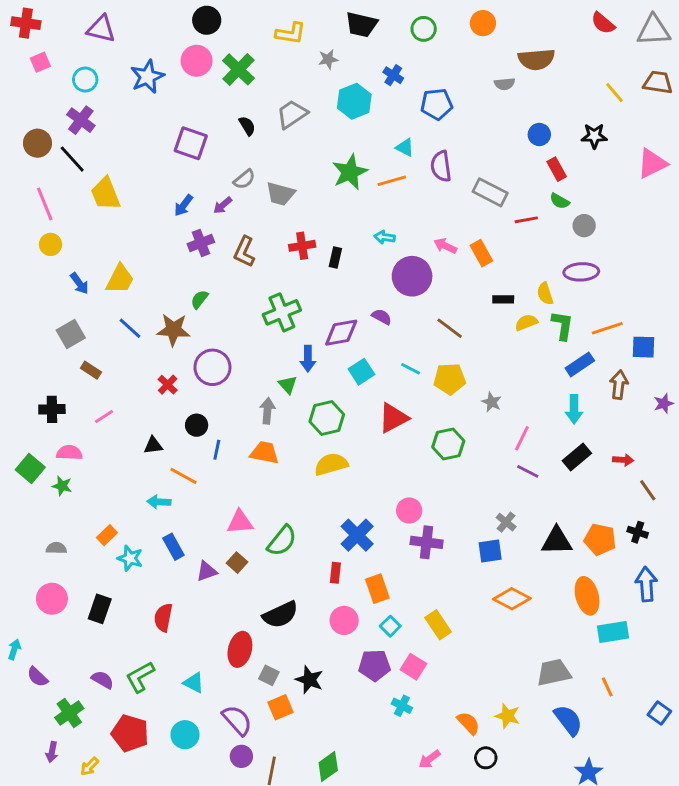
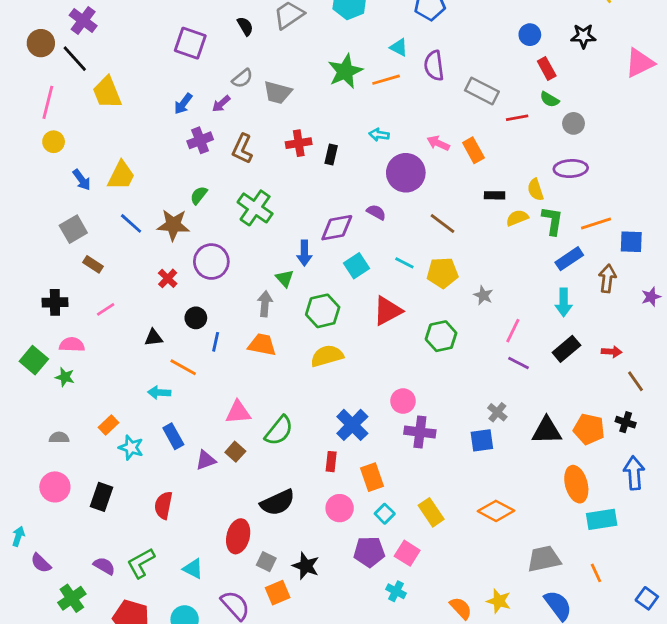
pink line: (45, 204) -> (48, 102), turned 36
green cross: (282, 312) -> (255, 208), moved, turned -32
orange diamond: (512, 599) -> (496, 511), moved

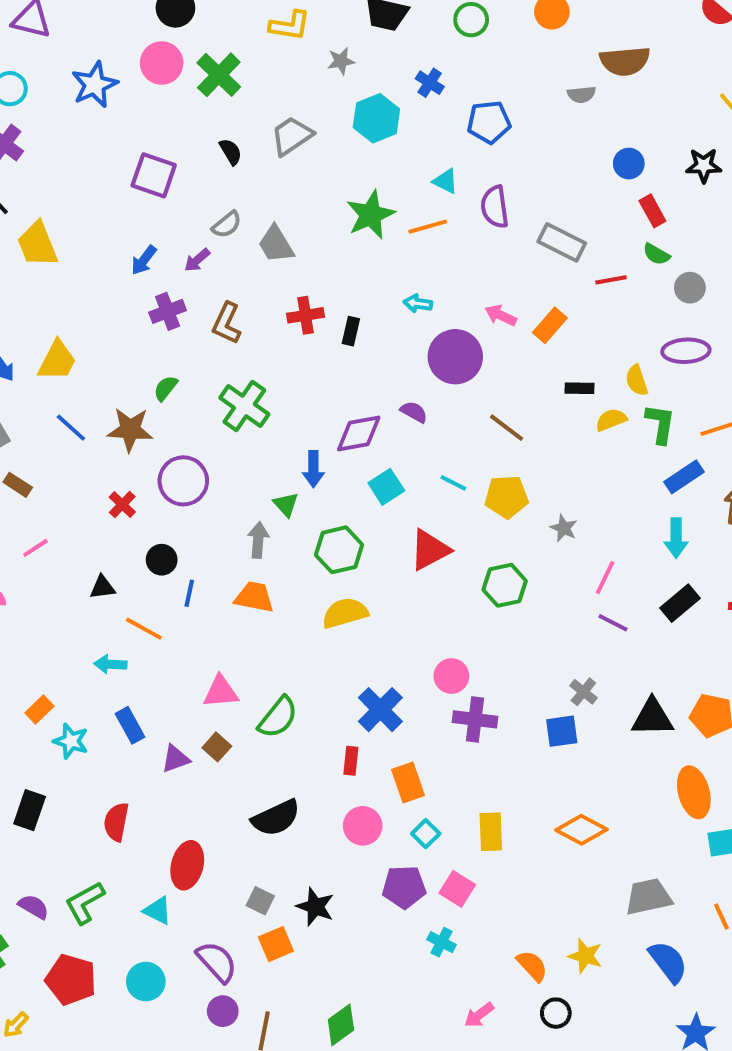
gray trapezoid: (278, 92) -> (276, 244), turned 44
orange rectangle: (473, 150) -> (550, 325), turned 70
yellow rectangle: (431, 512) -> (491, 832), turned 32
red ellipse: (238, 536) -> (187, 865), moved

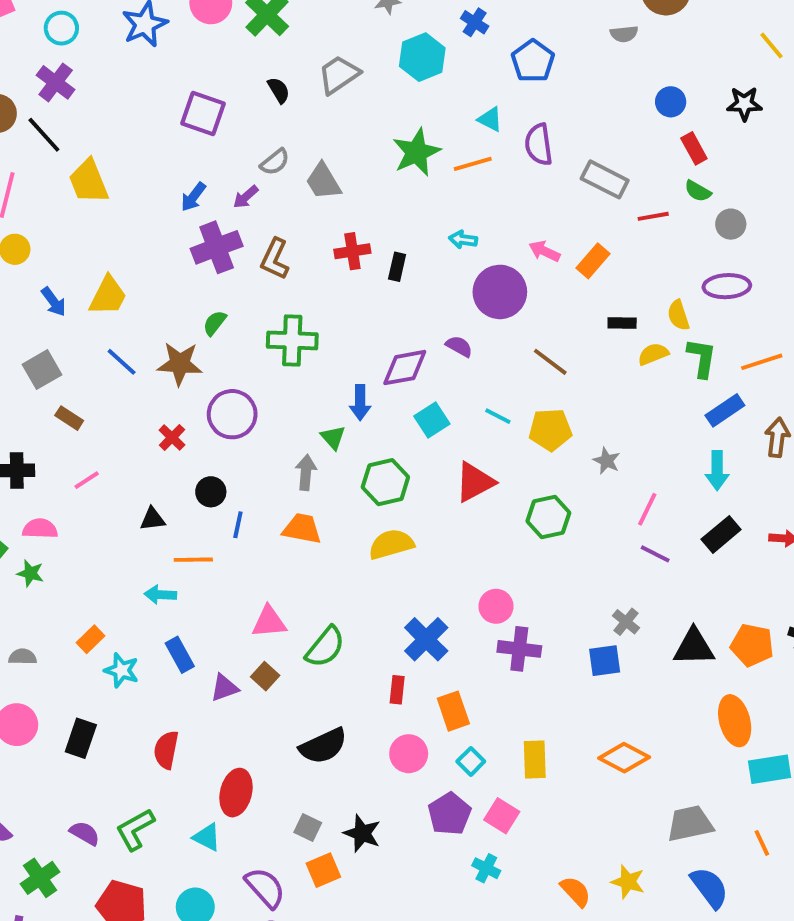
blue pentagon: (489, 122) -> (533, 61), turned -30
purple cross: (168, 311) -> (217, 247), size x1.4
green cross: (244, 406) -> (292, 340), turned -33
orange line: (144, 629) -> (193, 560), turned -30
purple pentagon: (404, 887) -> (449, 814), turned -30

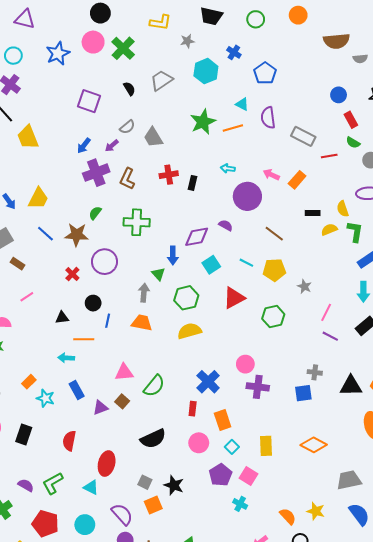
gray semicircle: (624, 34) -> (360, 59), moved
gray cross: (626, 622) -> (315, 372), turned -32

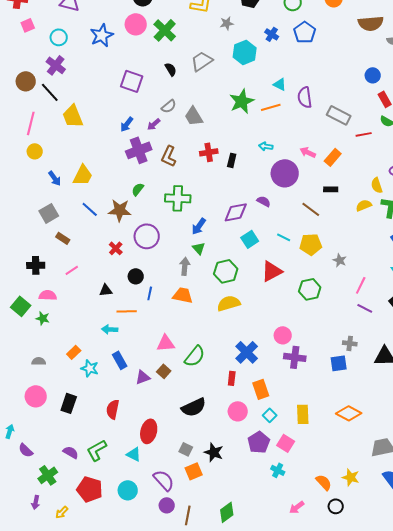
blue pentagon: (265, 73) -> (305, 32), moved
black rectangle: (313, 213) -> (331, 189), moved
blue arrow: (173, 255) -> (199, 226), moved, turned 36

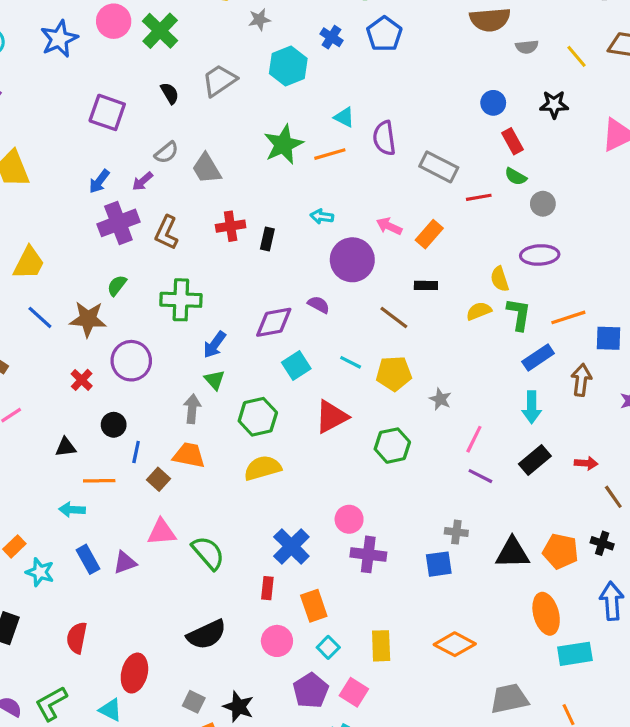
green semicircle: (195, 356) -> (208, 553), turned -80
brown square: (164, 371) -> (158, 479), moved
purple triangle: (143, 377) -> (125, 562), moved

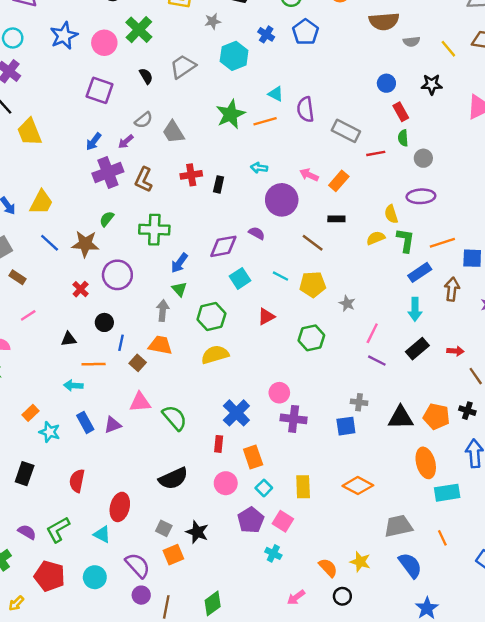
pink circle: (114, 21) -> (104, 43), moved
green semicircle: (516, 177) -> (403, 138), turned 56
red triangle: (331, 417) -> (266, 317), size x0.7

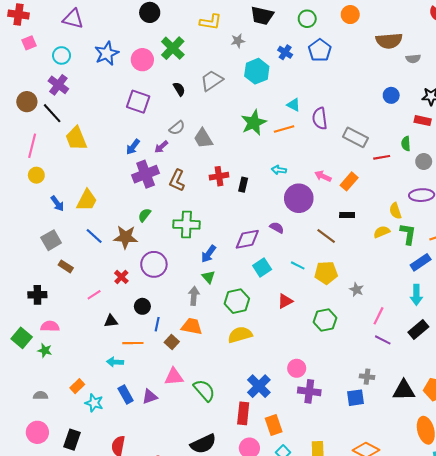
red rectangle: (401, 112) -> (423, 121), moved, turned -49
pink line: (28, 315) -> (94, 295), moved
red rectangle: (219, 444) -> (243, 413), size x1.5

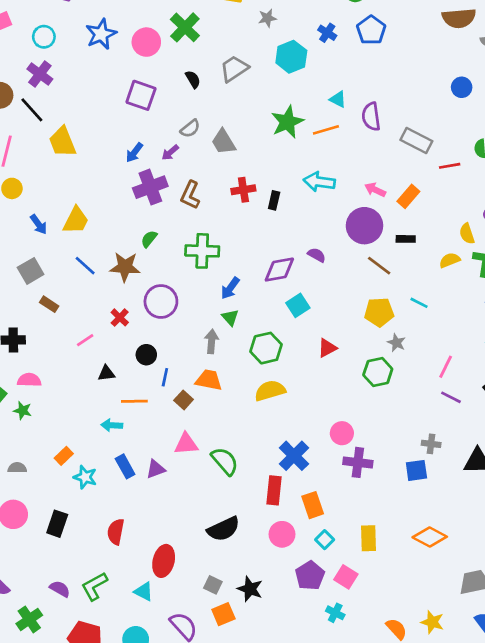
cyan arrow: (279, 170) -> (319, 182), size x1.6
purple circle: (299, 198) -> (364, 226), moved
cyan line: (298, 265) -> (419, 303), moved
gray star: (357, 290) -> (396, 343), moved

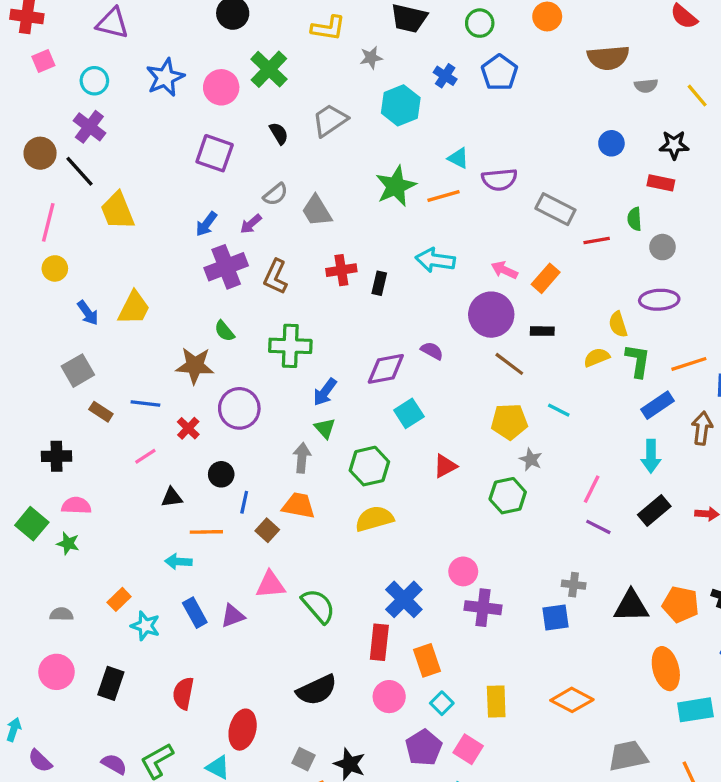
purple semicircle: (371, 117) -> (499, 180), turned -88
green semicircle: (149, 239) -> (224, 331), turned -78
blue line: (85, 266) -> (145, 403), moved, turned -35

